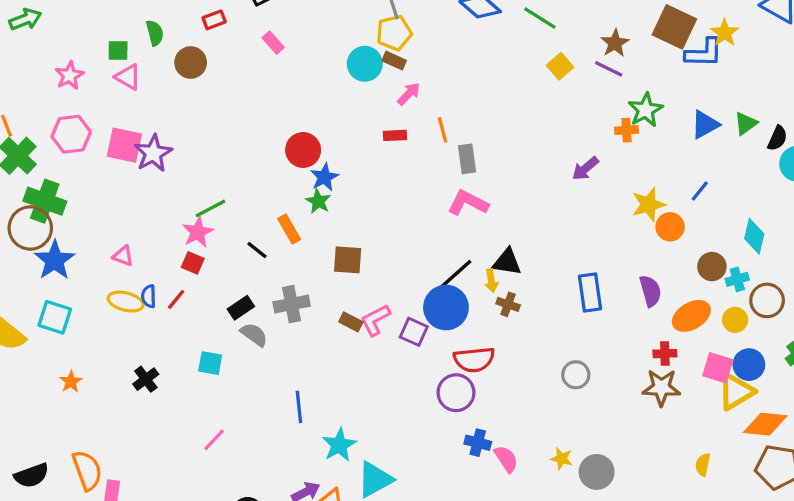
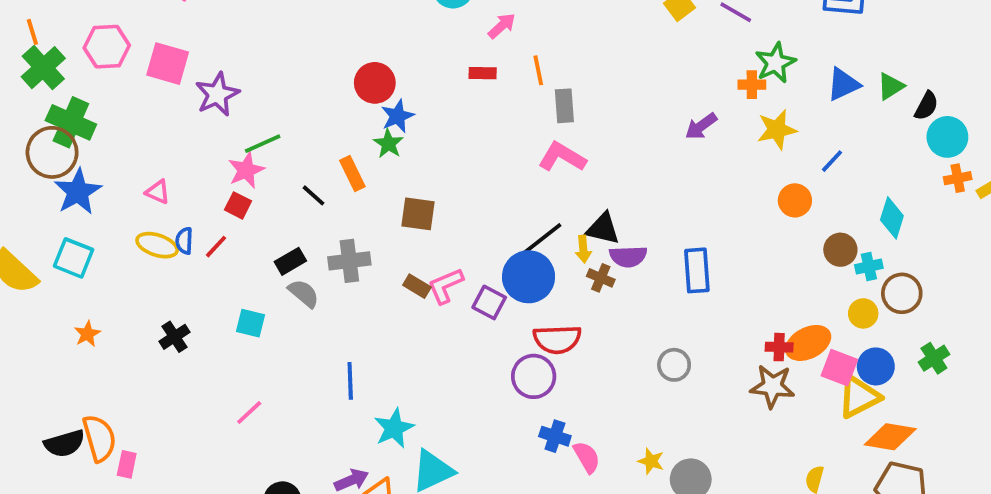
purple star: (153, 153) -> (217, 94), moved
yellow star: (649, 205) -> (777, 130), moved
purple semicircle: (650, 291) -> (628, 256), moved, turned 100
orange ellipse: (691, 316) -> (808, 343), moved
black semicircle: (32, 476) -> (64, 443), moved

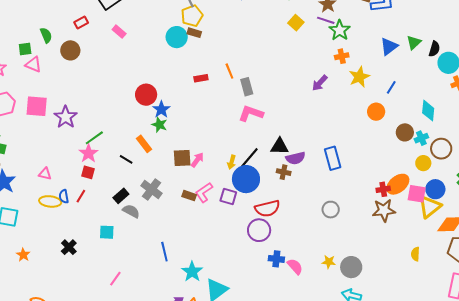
pink arrow: (502, 26) -> (197, 160), moved
green star: (775, 63) -> (340, 30), moved
yellow arrow: (583, 249) -> (232, 162), moved, turned 32
gray cross: (349, 261) -> (152, 189), turned -35

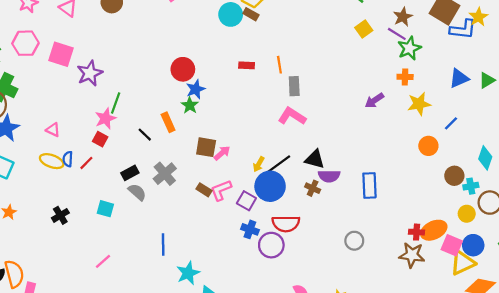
green line: (94, 138) -> (116, 103), turned -48
blue cross: (276, 259) -> (250, 229), moved

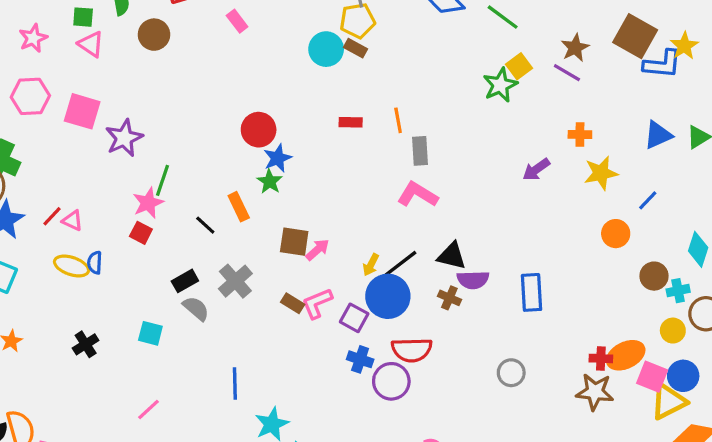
green star: (409, 48) -> (500, 85), moved
red line: (86, 163) -> (52, 216), moved

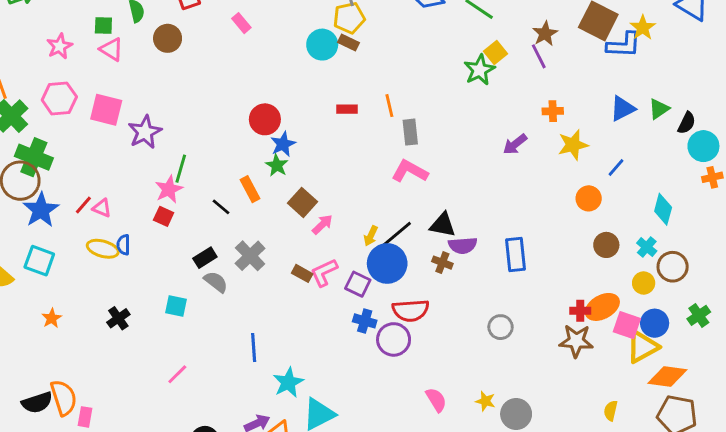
purple line: (567, 73) -> (539, 56), turned 35
brown square: (294, 242) -> (303, 202), moved, turned 36
brown circle: (654, 276) -> (606, 245), moved
cyan cross: (678, 291) -> (647, 247), turned -36

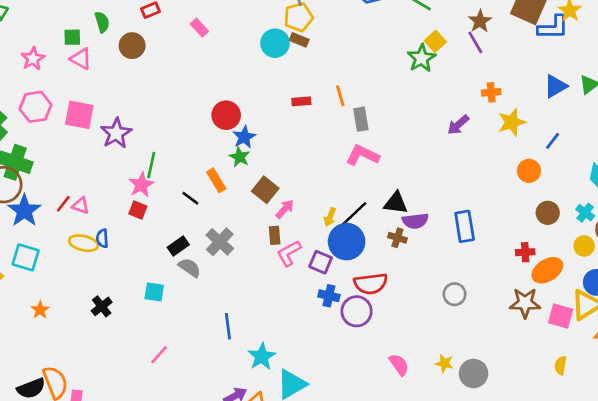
brown rectangle: (302, 273) -> (275, 235), moved, turned 60
red cross: (580, 311) -> (525, 252), moved
pink square: (627, 325) -> (561, 316), moved

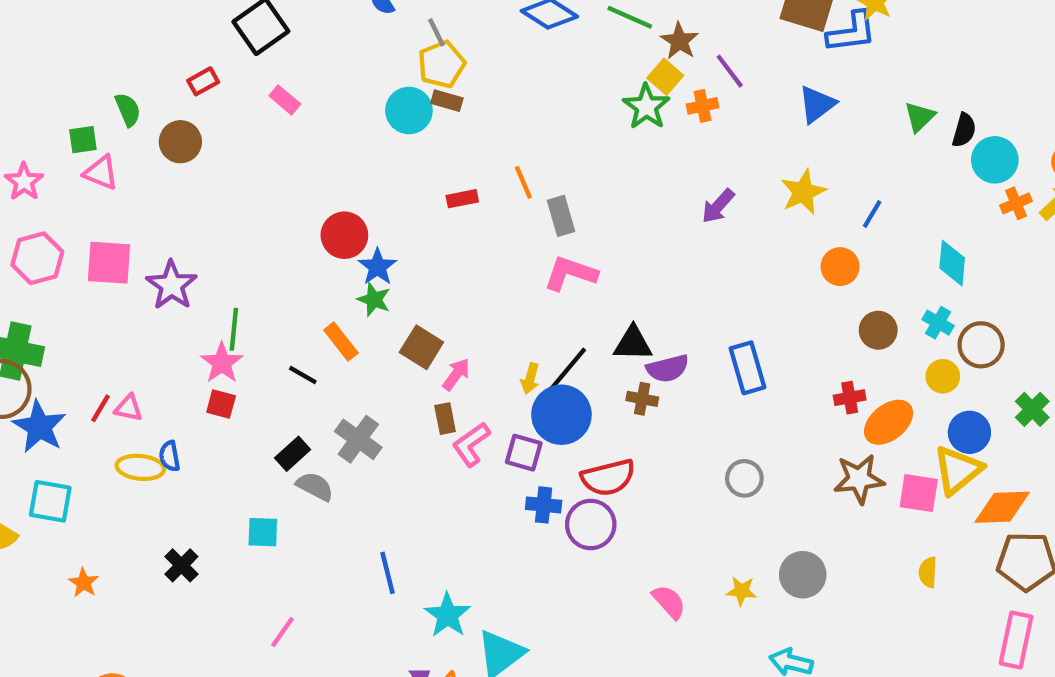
brown star: (480, 21) -> (679, 41), moved
blue triangle: (555, 86) -> (817, 104), moved
orange cross: (491, 92) -> (703, 106), moved
gray circle: (474, 374) -> (803, 575), moved

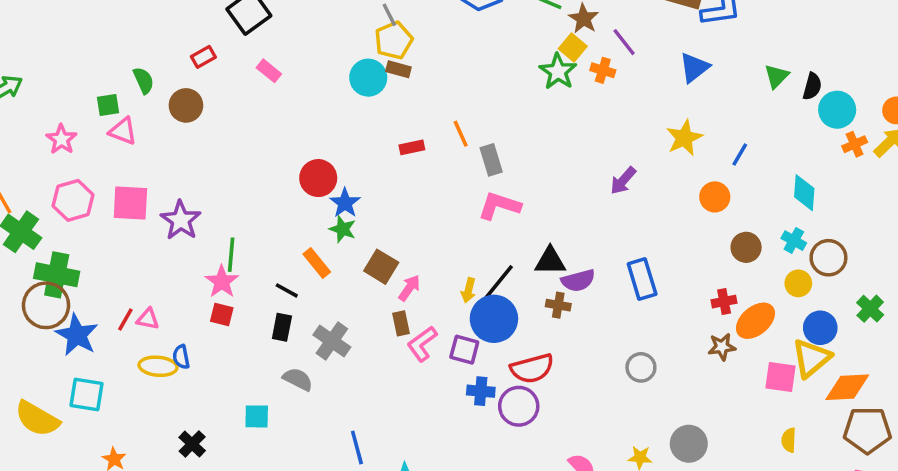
orange cross: (703, 106) -> (603, 70), turned 30
purple arrow: (718, 206) -> (623, 181), moved
black rectangle: (293, 454) -> (282, 327), moved, turned -36
brown star: (859, 479) -> (722, 347), moved, size x0.7

